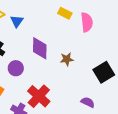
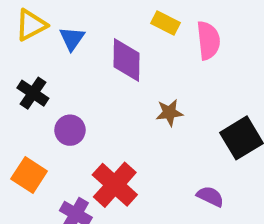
purple diamond: (40, 48) -> (127, 60), moved

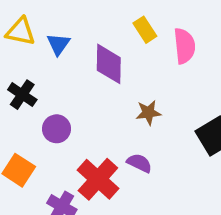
yellow rectangle: (165, 23) -> (145, 30), turned 30
yellow triangle: (31, 25) -> (20, 31), turned 40
purple semicircle: (210, 196) -> (139, 163), moved

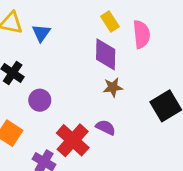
purple diamond: (109, 64) -> (106, 54), moved

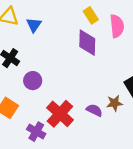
brown star: (113, 87) -> (114, 103), moved
purple semicircle: (106, 127) -> (94, 110), moved

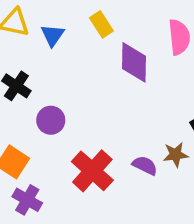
yellow rectangle: (91, 15) -> (101, 24), moved
purple cross: (36, 132) -> (27, 200), moved

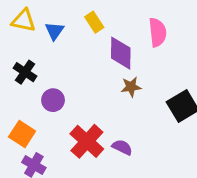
brown star: (176, 155) -> (131, 87), moved
purple semicircle: (145, 165) -> (122, 147), moved

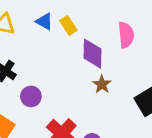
blue triangle: (54, 31) -> (44, 21), moved, turned -36
brown star: (131, 87) -> (102, 84), turned -30

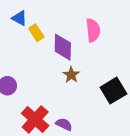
yellow rectangle: (68, 25) -> (36, 33), moved

